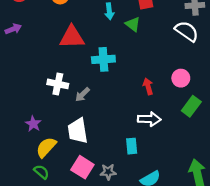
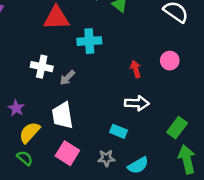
green rectangle: (191, 106) -> (177, 128), moved
cyan rectangle: (132, 146) -> (119, 131), turned -63
gray star: (108, 172) -> (106, 158), moved

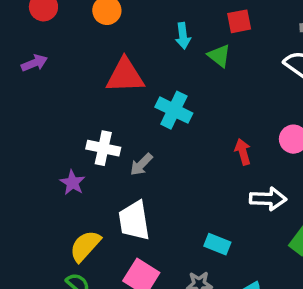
cyan cross: (89, 41) -> (174, 110), turned 30
white arrow: (137, 103) -> (268, 199), moved
purple star: (16, 108) -> (72, 183), moved

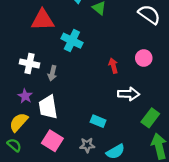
gray arrow: (141, 164) -> (52, 73), turned -32
purple star: (72, 183) -> (25, 96), moved

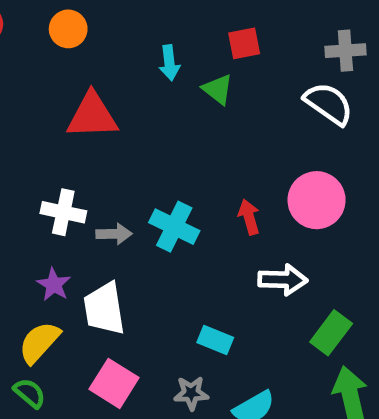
cyan cross: (72, 41) -> (174, 227), moved
pink circle: (144, 58) -> (317, 200), size x1.5
gray arrow: (52, 73) -> (114, 234), turned -104

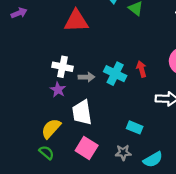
red arrow: (249, 217) -> (141, 69), moved
purple star: (54, 285) -> (58, 90), moved

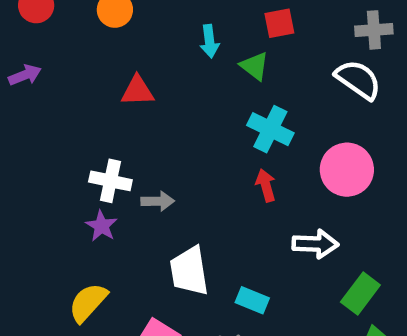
red triangle: (76, 21) -> (137, 91), size x0.7
cyan cross: (115, 74) -> (270, 129), moved
white trapezoid: (82, 113) -> (189, 271), moved

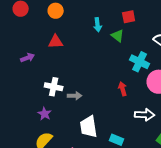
purple arrow: (25, 75) -> (28, 58), moved
red triangle: (137, 91) -> (56, 42), moved
cyan cross: (270, 129) -> (140, 62), moved
purple star: (101, 226) -> (45, 114), moved

